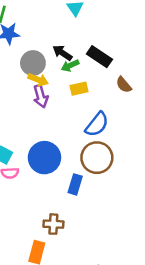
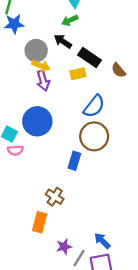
black rectangle: (99, 57) -> (89, 57), moved
green arrow: (70, 66) -> (70, 20), moved
blue circle: (44, 158) -> (37, 121), moved
brown cross: (53, 224) -> (55, 197), turned 30

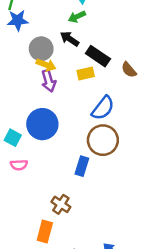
pink semicircle: (15, 150) -> (19, 165), moved

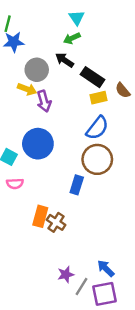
yellow arrow: (46, 65) -> (27, 89), moved
yellow rectangle: (86, 73) -> (98, 98), moved
orange rectangle: (45, 232) -> (40, 216), moved

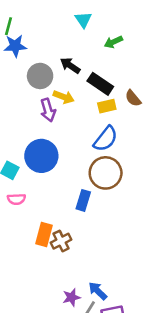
green arrow: (72, 38) -> (113, 42), moved
yellow arrow: (27, 89) -> (64, 97), moved
brown cross: (56, 222) -> (61, 241), turned 30
blue arrow: (106, 268) -> (98, 291), moved

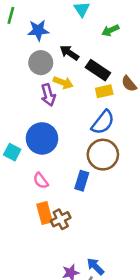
blue star: (15, 46) -> (38, 30), moved
pink semicircle: (16, 199) -> (41, 181), moved, turned 56
orange rectangle: (44, 235) -> (44, 213), turned -30

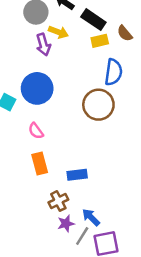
blue semicircle: (103, 122) -> (113, 72), moved, turned -30
blue rectangle: (82, 181) -> (77, 175), moved, turned 66
brown cross: (61, 219) -> (58, 201), moved

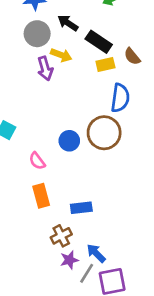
blue circle: (37, 88) -> (69, 141), moved, size x0.6

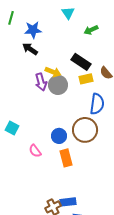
black arrow: (68, 23) -> (30, 49), moved
gray circle: (37, 34) -> (58, 85), moved
orange rectangle: (41, 196) -> (66, 158), moved
blue rectangle: (81, 208) -> (68, 202), moved

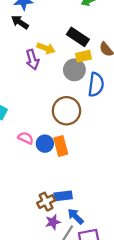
gray circle: (58, 85) -> (74, 70), moved
brown circle: (85, 130) -> (66, 111), moved
blue circle: (59, 136) -> (45, 144), moved
pink semicircle: (35, 151) -> (26, 138), turned 152

